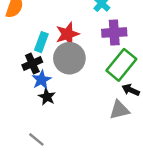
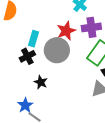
red star: (67, 34) -> (66, 31), moved
blue star: (42, 80) -> (25, 105), moved

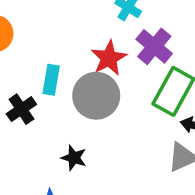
purple cross: (91, 27) -> (154, 46), turned -36
black cross: (27, 56) -> (21, 109), moved

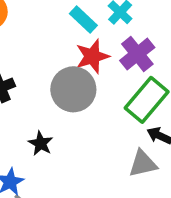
cyan rectangle: (51, 80) -> (83, 19), moved, turned -68

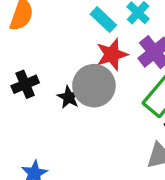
black star: (41, 143) -> (69, 97), moved

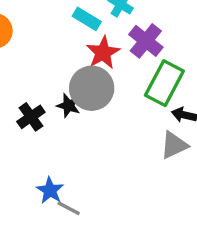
black cross: (25, 84) -> (31, 117), moved

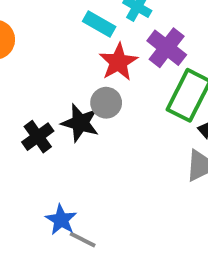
gray circle: (92, 88) -> (106, 103), size x0.6
black star: (68, 106) -> (80, 123), size x1.4

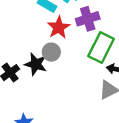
purple cross: (167, 48) -> (88, 19), turned 35

